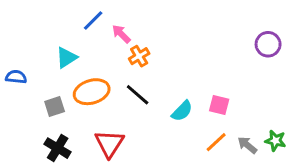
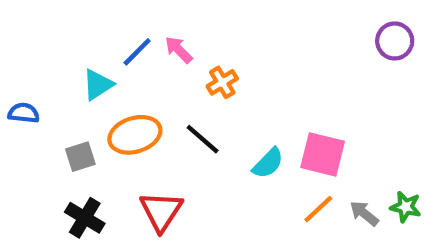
blue line: (93, 21) -> (137, 52), moved
purple circle: (268, 44) -> (395, 41), moved
orange cross: (139, 56) -> (222, 82), moved
pink square: (219, 105) -> (323, 154), size x1.5

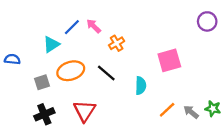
pink square: (323, 154) -> (169, 60), moved, turned -30
cyan semicircle: (268, 163) -> (141, 86), turned -42
black cross: (85, 218) -> (44, 114), turned 36

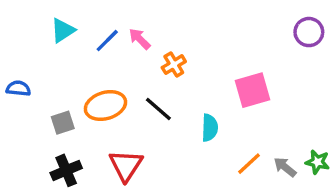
cyan triangle: (51, 44) -> (63, 30), moved

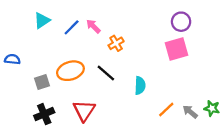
purple circle: (309, 32) -> (181, 22), moved
pink square: (252, 90) -> (176, 49), moved

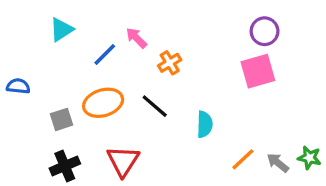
blue line: (72, 27) -> (105, 55), moved

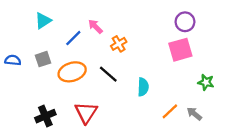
gray square: (61, 119) -> (43, 59), moved
green star: (309, 158) -> (206, 82), moved

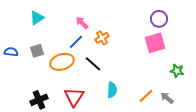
blue line: (73, 38) -> (76, 42), moved
cyan semicircle: (143, 87) -> (112, 90), moved

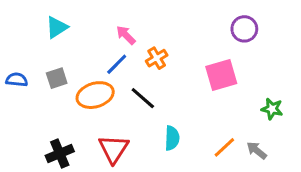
pink square: (155, 43) -> (221, 75), moved

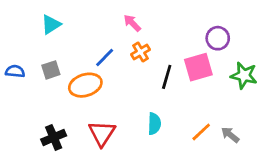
purple circle: (244, 29) -> (218, 38), moved
pink arrow: (126, 35) -> (132, 23), moved
black line: (143, 98) -> (167, 77), moved, turned 65
green star: (272, 109) -> (244, 75), moved, size x1.4

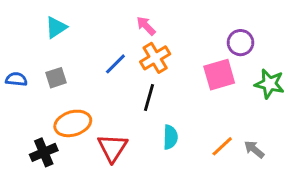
orange cross: (141, 52) -> (155, 58), size x1.4
black line: (167, 77) -> (149, 98), moved
orange ellipse: (85, 85) -> (73, 123), moved
black cross: (54, 137) -> (44, 152), moved

